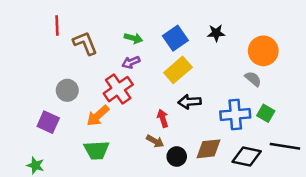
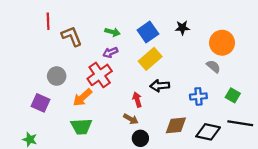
green square: (266, 113) -> (233, 95), moved
blue cross: (235, 114) -> (198, 96), size x0.7
black circle: (177, 156) -> (140, 138), moved

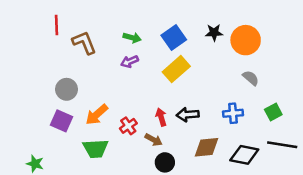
orange circle: (222, 43) -> (246, 40), moved
red cross: (100, 75) -> (128, 126), moved, size x0.6
black arrow: (160, 86) -> (188, 115), moved
green square: (233, 95) -> (273, 112), turned 32
purple square: (41, 103) -> (61, 121), moved

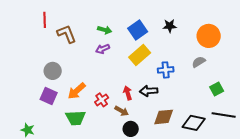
orange circle: (246, 40) -> (209, 36), moved
gray semicircle: (251, 78) -> (199, 62), turned -72
blue cross: (233, 113) -> (166, 70), moved

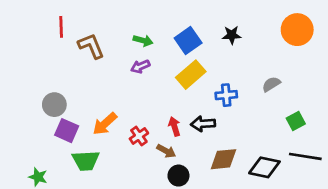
orange circle: (209, 36) -> (297, 30), moved
gray circle: (53, 71) -> (54, 105), moved
green trapezoid: (76, 118) -> (86, 161), moved

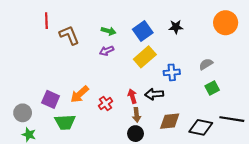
gray circle: (54, 105) -> (23, 113), moved
green square: (296, 121) -> (212, 88), moved
brown arrow: (166, 151) -> (137, 115), moved, turned 56

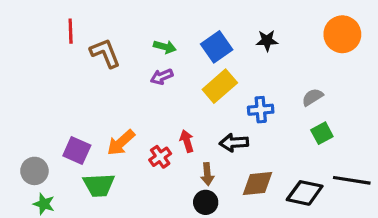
red arrow: (132, 96) -> (187, 141), moved

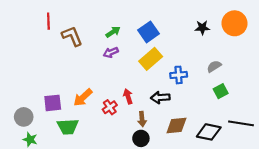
black star: (267, 41) -> (202, 28), moved
green arrow: (165, 47) -> (113, 32), turned -48
purple square: (77, 151) -> (53, 103), turned -30

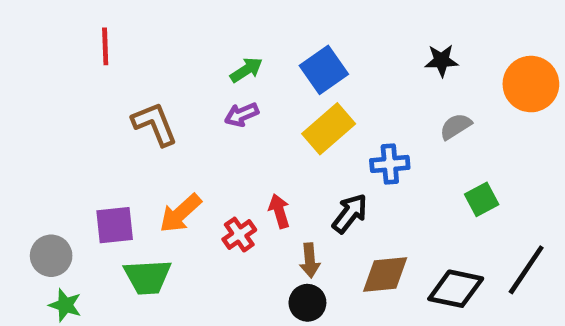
orange circle: (235, 23) -> (531, 84), moved
brown L-shape: (72, 36) -> (155, 124), moved
gray semicircle: (214, 66) -> (456, 126), moved
black arrow: (160, 98) -> (350, 213), turned 132
black line: (241, 123) -> (526, 270), turned -65

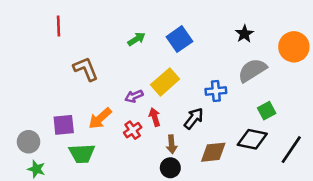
black star: (442, 60) -> (244, 34), turned -30
purple arrow: (242, 115) -> (134, 96), moved
gray semicircle: (456, 126) -> (252, 70), size x1.6
yellow rectangle: (329, 129) -> (165, 82), moved
black diamond: (456, 289) -> (252, 139), moved

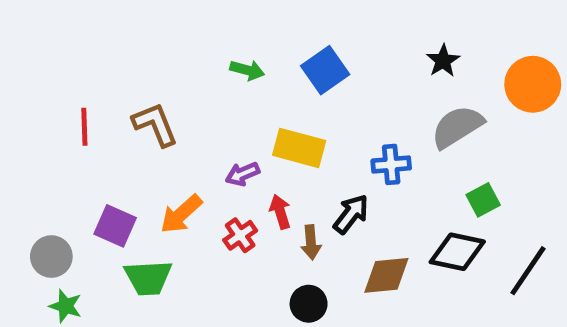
red line: (58, 26) -> (84, 127), moved
green arrow: (136, 39) -> (247, 70), turned 48
yellow rectangle: (165, 82) -> (299, 148), turned 56
purple square: (64, 125) -> (115, 226), turned 30
brown arrow: (172, 144) -> (311, 242), moved

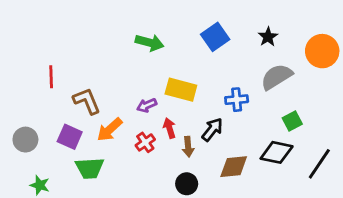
green arrow: (247, 70) -> (150, 43), size x1.4
blue square: (325, 70) -> (215, 37), moved
brown L-shape: (155, 124) -> (87, 101), moved
gray circle: (51, 257) -> (25, 140), moved

